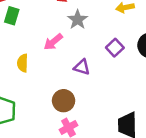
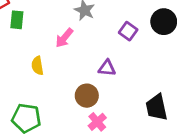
purple triangle: (82, 67) -> (107, 68), moved

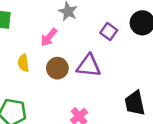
purple triangle: (107, 68) -> (89, 66), size x1.5
brown circle: (87, 96) -> (57, 68), moved

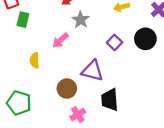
brown circle: (57, 68) -> (67, 89), moved
black trapezoid: (135, 103) -> (110, 100), moved

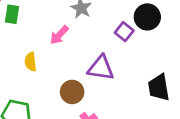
black circle: (145, 39) -> (147, 17), moved
black trapezoid: (110, 100) -> (159, 87), moved

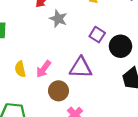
black circle: (147, 17) -> (120, 46), moved
pink arrow: (59, 35) -> (44, 69), moved

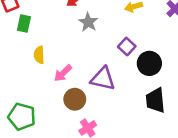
yellow semicircle: (20, 69) -> (39, 55), moved

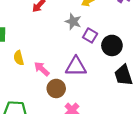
gray star: (88, 22) -> (73, 22), moved
pink arrow: (63, 73) -> (42, 69), turned 98

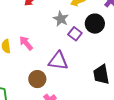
black circle: (112, 45) -> (95, 24), moved
pink arrow: (42, 69) -> (26, 43), moved

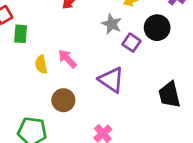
purple triangle: (58, 61) -> (111, 80), turned 30
brown circle: (37, 79) -> (63, 100), moved

